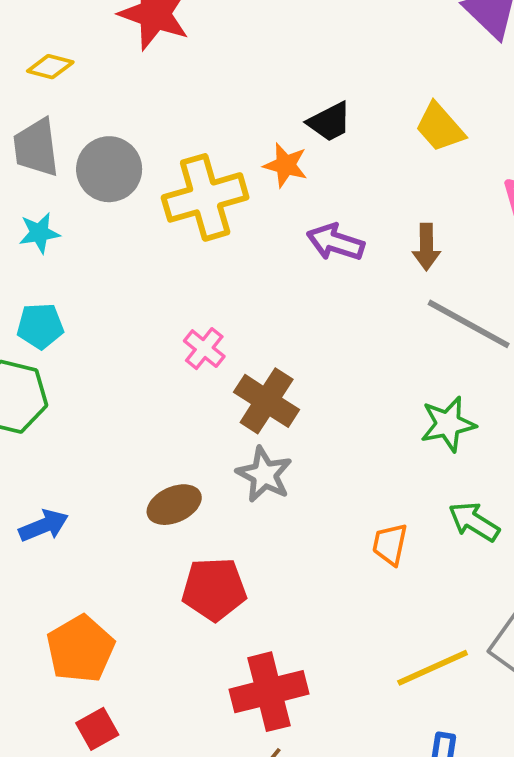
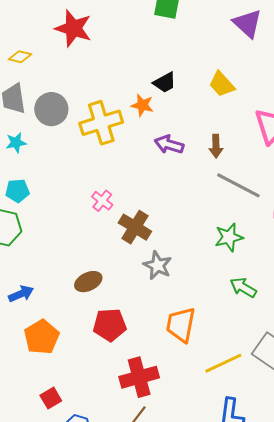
gray star: (264, 474) -> (157, 265), moved
orange trapezoid: (390, 544) -> (181, 325), moved, size x1.6
orange pentagon: (80, 649) -> (42, 337), moved

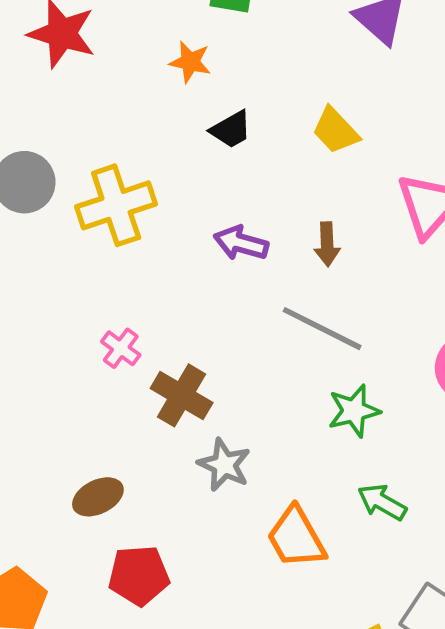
orange star: (142, 105) -> (190, 62), moved
gray line: (238, 185) -> (322, 329), moved
orange trapezoid: (181, 325) -> (296, 538), moved, turned -39

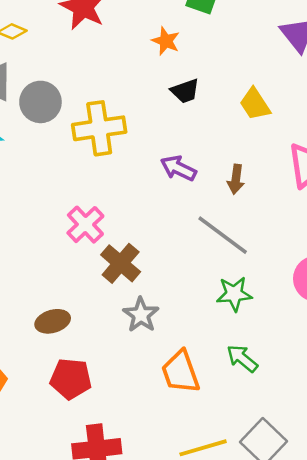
pink cross: (121, 348) -> (85, 225), size x1.4

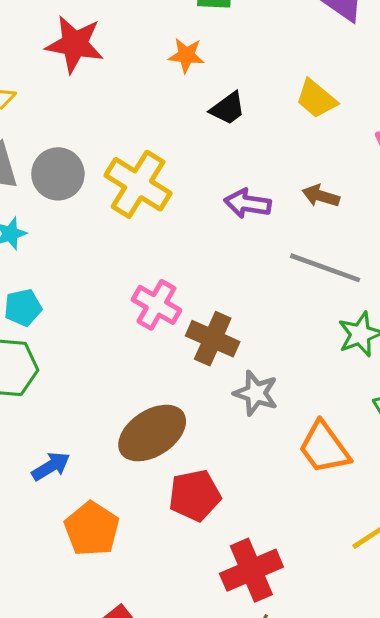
yellow cross: (99, 128) -> (138, 184), turned -33
brown arrow: (236, 179) -> (321, 196), turned 116
brown ellipse: (53, 321) -> (152, 433), size x1.6

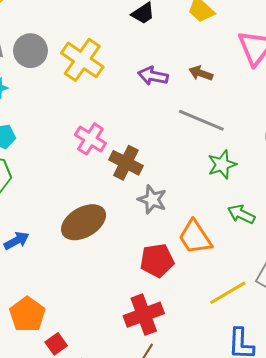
red pentagon: (195, 495) -> (157, 260), moved
orange pentagon: (92, 529) -> (27, 314), moved

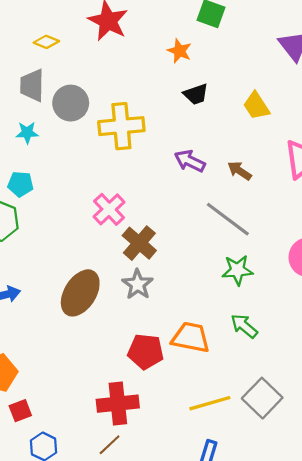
yellow cross: (82, 60) -> (121, 126), turned 36
gray star: (152, 200) -> (138, 284), moved
brown ellipse: (84, 222) -> (80, 293), turned -42
orange trapezoid: (195, 237) -> (191, 337), turned 120

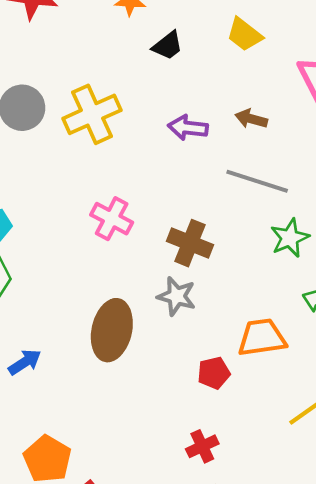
brown cross: (139, 243) -> (190, 243), moved
red pentagon: (146, 351) -> (214, 373), size x0.7
red cross: (118, 404) -> (202, 446), size x0.6

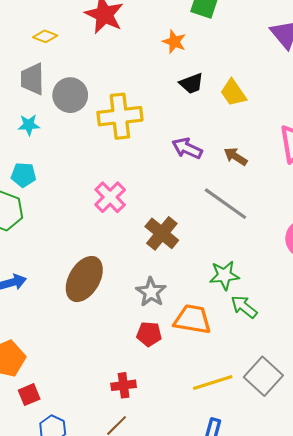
yellow trapezoid: (244, 35) -> (233, 93), moved
green star: (290, 238) -> (224, 275), moved
gray star: (177, 296) -> (151, 292), moved

